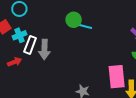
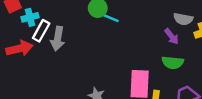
red arrow: (15, 62) -> (19, 48), size x1.5

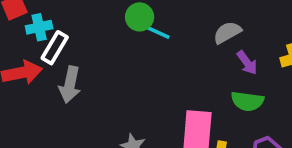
gray semicircle: (183, 19) -> (227, 32), moved, turned 138
gray arrow: (58, 39) -> (70, 85), moved

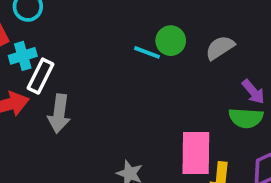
green circle: (140, 17) -> (171, 41), moved
purple arrow: (247, 63) -> (253, 92), moved

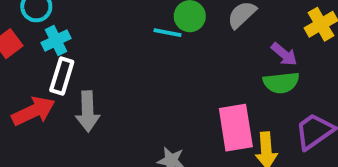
cyan cross: (23, 56) -> (56, 41), moved

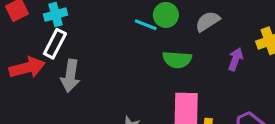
purple arrow: (284, 54) -> (236, 59), turned -120
green semicircle: (281, 83) -> (177, 60), moved

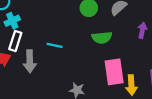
cyan line: (146, 25) -> (55, 45), moved

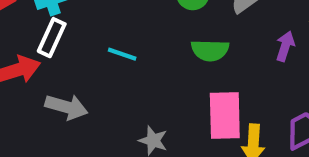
gray arrow: (30, 61) -> (66, 107), moved, turned -80

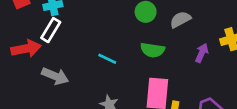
cyan line: (122, 54) -> (107, 59), moved

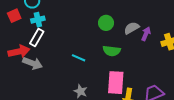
purple arrow: (202, 53) -> (146, 34), moved
gray arrow: (55, 76) -> (33, 63), moved

